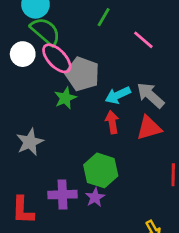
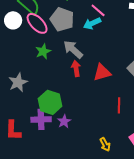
gray pentagon: (82, 74) -> (62, 19), moved
cyan arrow: (118, 95) -> (92, 23), moved
gray arrow: (150, 95) -> (73, 49), moved
green hexagon: (101, 170) -> (50, 102), moved

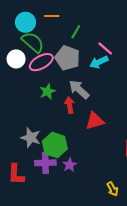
pink ellipse: (37, 23) -> (41, 62), turned -75
red arrow: (76, 68) -> (70, 105), moved
red triangle: (102, 72) -> (95, 121), moved
gray star: (18, 82) -> (31, 138), moved, turned -30

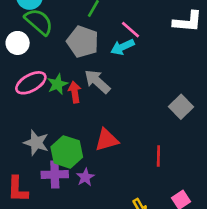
pink ellipse: (41, 62) -> (31, 83), moved
red arrow: (70, 105) -> (75, 92), moved
red triangle: (95, 121) -> (107, 140), moved

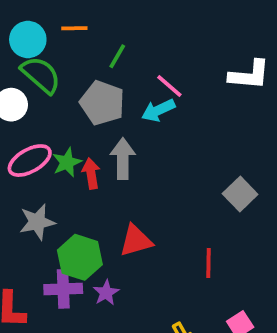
gray arrow: (97, 82) -> (123, 159), turned 48
gray star: (36, 143) -> (37, 222), moved, turned -30

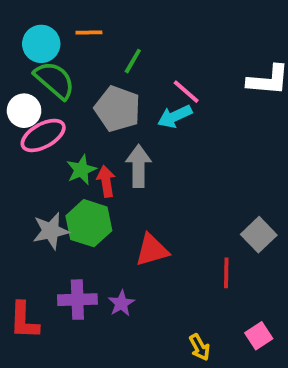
pink ellipse: (30, 161) -> (43, 135), moved
gray square: (240, 194) -> (259, 235), moved
green hexagon: (80, 257) -> (89, 223), moved

